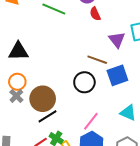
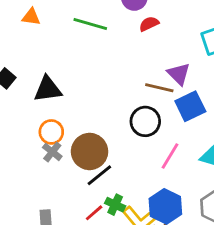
red semicircle: (95, 14) -> (149, 24), turned 96
purple triangle: (117, 40) -> (179, 74), moved
pink line: (91, 121) -> (170, 156), moved

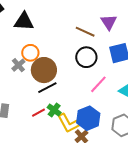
purple triangle: (179, 74) -> (109, 22), moved
brown line: (159, 88) -> (85, 32), moved
orange circle: (51, 132) -> (30, 53), moved

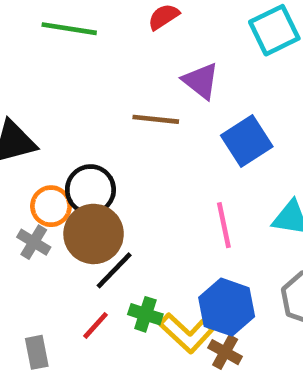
black circle: (86, 57) -> (90, 190), moved
pink line: (98, 84) -> (224, 225), turned -36
red line: (39, 113) -> (96, 325), moved

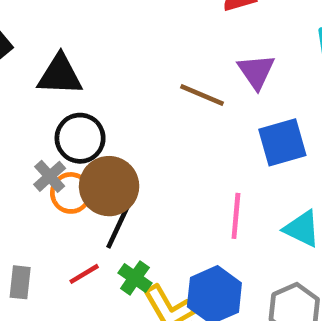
black circle: (90, 190) -> (80, 138), moved
orange circle: (51, 206) -> (71, 193), moved
black line: (114, 270) -> (118, 227), turned -36

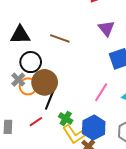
brown line: (202, 95) -> (60, 38), moved
pink line: (236, 216) -> (101, 92), turned 30
green cross: (135, 278) -> (66, 118), moved

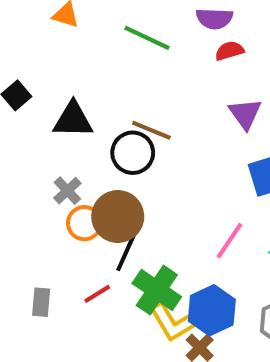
black circle: (31, 62) -> (133, 153), moved
gray cross: (18, 80) -> (67, 191), moved
green cross: (66, 118) -> (157, 290), size x1.6

